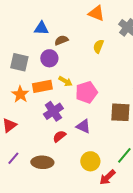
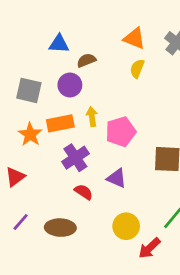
orange triangle: (96, 13) -> (134, 38), moved
yellow arrow: (65, 81) -> (92, 117), turned -128
red semicircle: (59, 136) -> (84, 192), turned 72

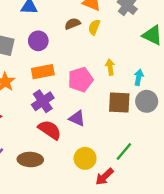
brown semicircle: (86, 60) -> (72, 24), moved
yellow arrow: (92, 117) -> (110, 67), moved
orange rectangle: (60, 123) -> (43, 72), moved
red semicircle: (84, 192) -> (50, 130), size x1.5

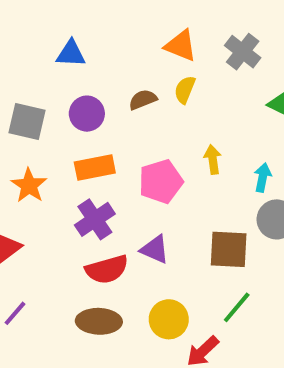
brown semicircle: (72, 24) -> (143, 100), moved
brown square: (119, 102) -> (229, 249), moved
red semicircle: (50, 130) -> (107, 269), turned 130
brown ellipse: (30, 159) -> (99, 321), moved

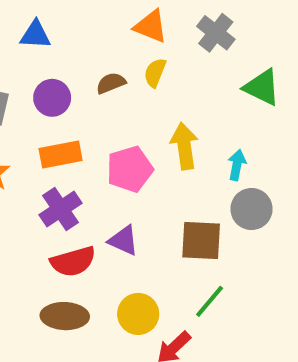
yellow arrow: (213, 160) -> (184, 146), size x1.5

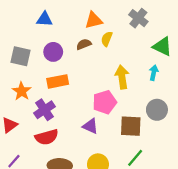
orange triangle: (151, 26) -> (94, 20), moved, turned -36
cyan arrow: (237, 165) -> (154, 73), moved
pink pentagon: (130, 169) -> (105, 102), moved
purple cross: (61, 209) -> (44, 110), moved
red semicircle: (73, 261) -> (47, 137), moved

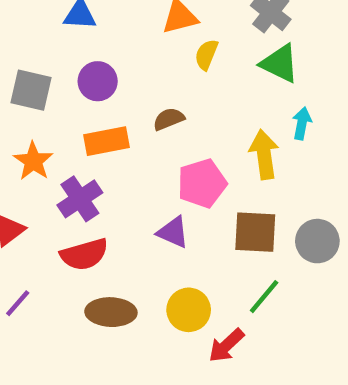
brown semicircle: (84, 44) -> (169, 119), moved
green triangle: (162, 46) -> (280, 63), moved
yellow arrow: (122, 77) -> (264, 154), moved
gray circle: (157, 110) -> (317, 241), moved

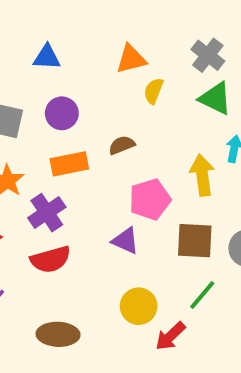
brown ellipse: (111, 312) -> (58, 334), moved

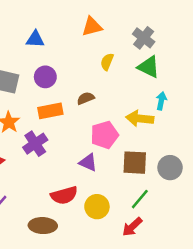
orange triangle: (131, 59) -> (92, 27), moved
yellow arrow: (202, 175) -> (140, 118), turned -76
red semicircle: (51, 259) -> (64, 195), moved
red arrow: (170, 336) -> (132, 227), moved

